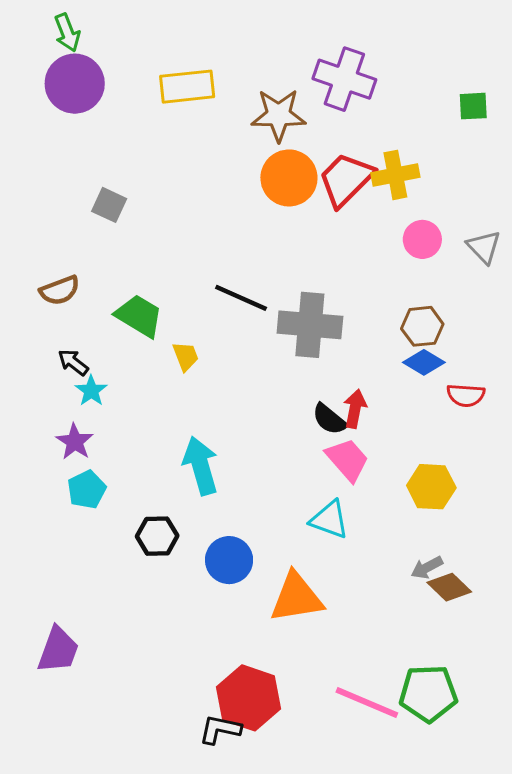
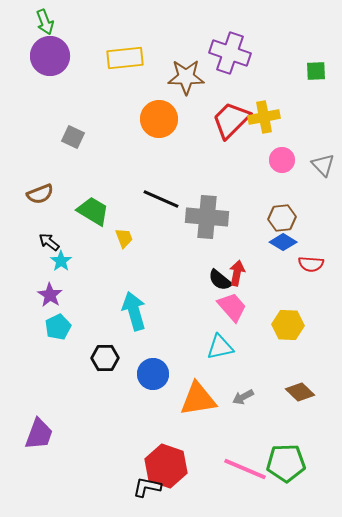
orange circle: (289, 178) -> (159, 119), moved
cyan triangle: (329, 520) -> (220, 347), turned -32
gray arrow: (427, 568) -> (243, 397), moved

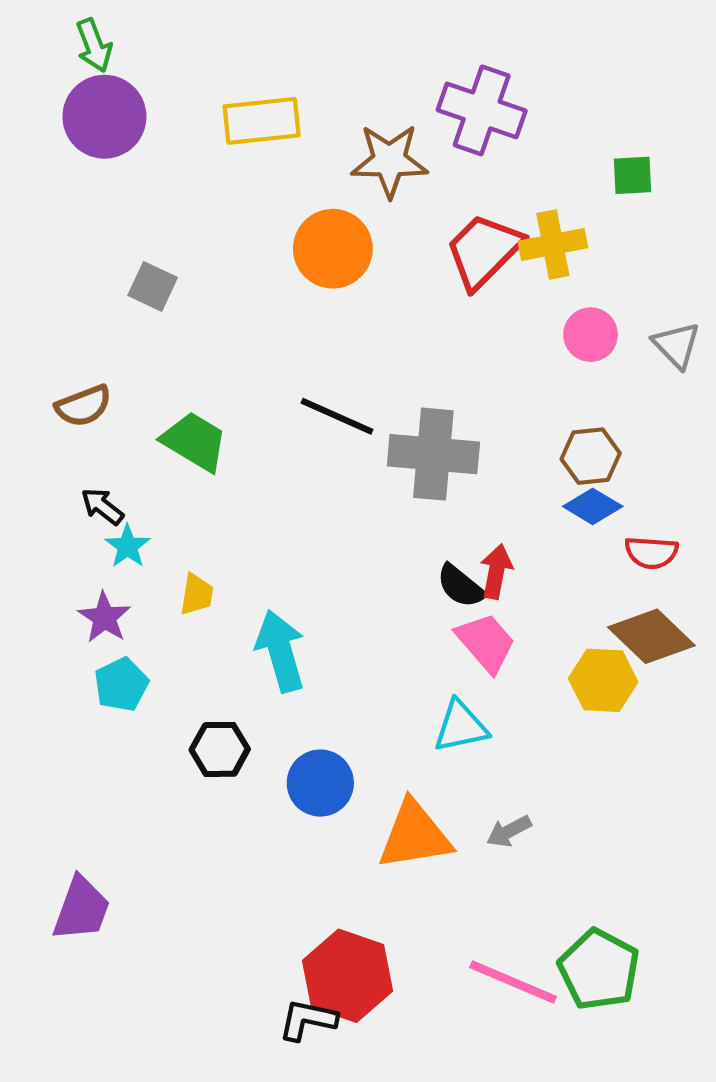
green square: (316, 71) -> (632, 175), moved
yellow trapezoid: (124, 238) -> (197, 594), moved, turned 30
brown diamond: (300, 392) -> (651, 636), moved, size x1.4
green pentagon: (286, 463) -> (599, 970), turned 30

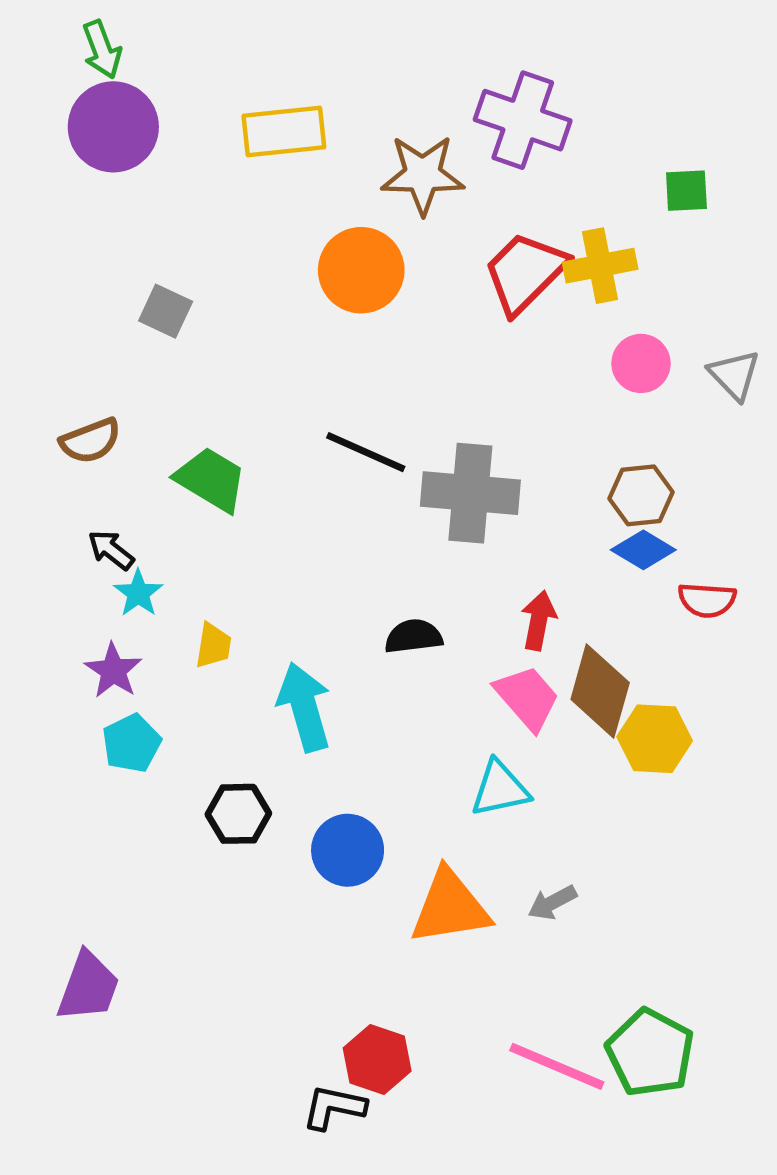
black semicircle: (461, 586) -> (414, 636), moved, turned 134
brown diamond: (651, 636) -> (600, 691), moved, turned 62
red hexagon: (348, 976) -> (377, 1059), size x0.7

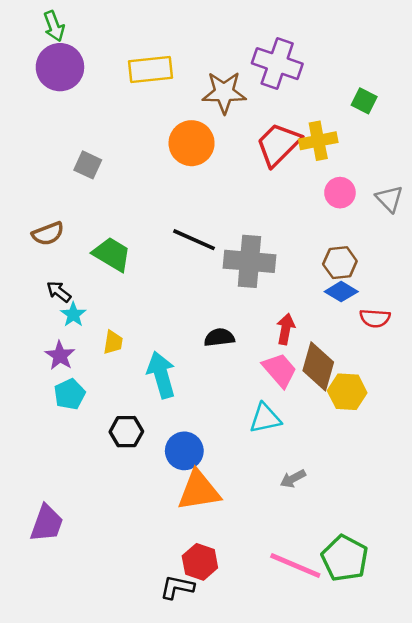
green square: (686, 191) -> (364, 101), turned 30
orange triangle: (450, 907) -> (199, 491), moved

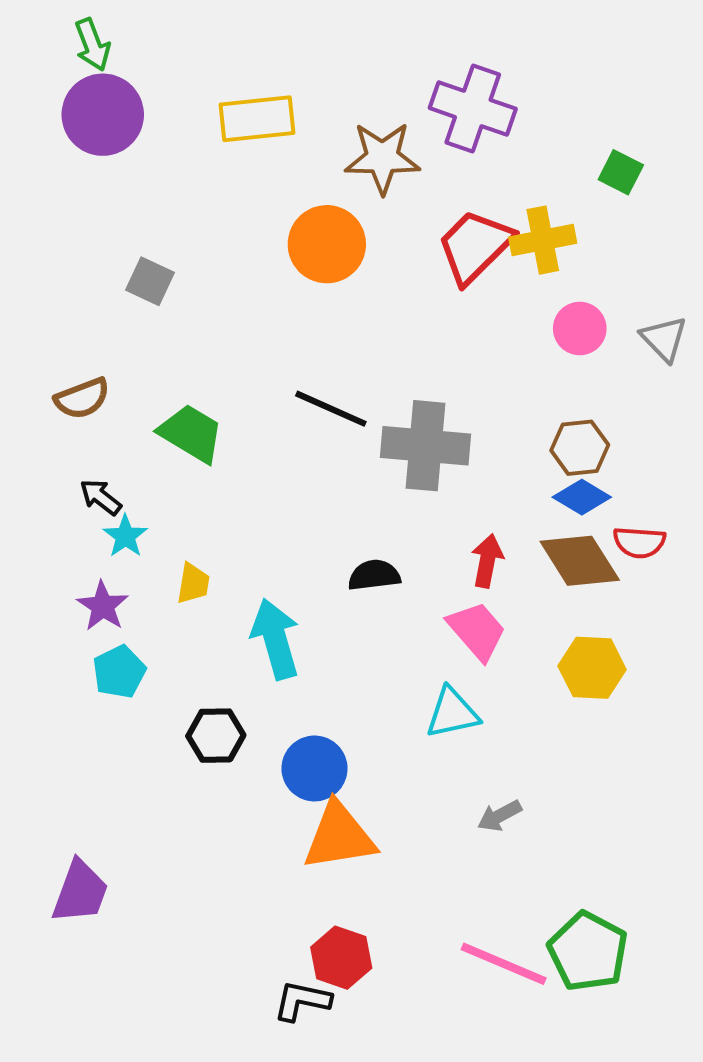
brown diamond: (318, 366) -> (580, 561), moved, turned -48

